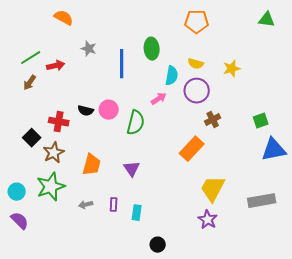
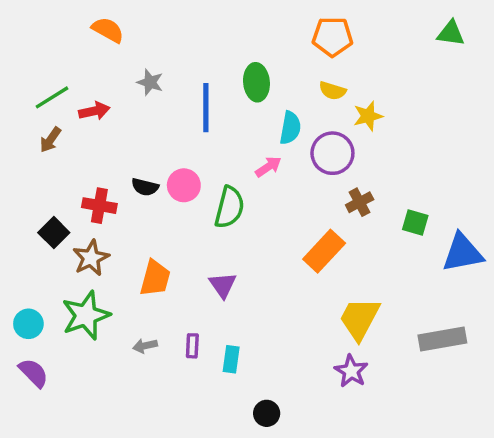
yellow semicircle: (196, 64) -> (332, 91), moved
yellow star: (232, 69) -> (368, 116), moved
green square: (261, 121) -> (415, 222), moved, turned 35

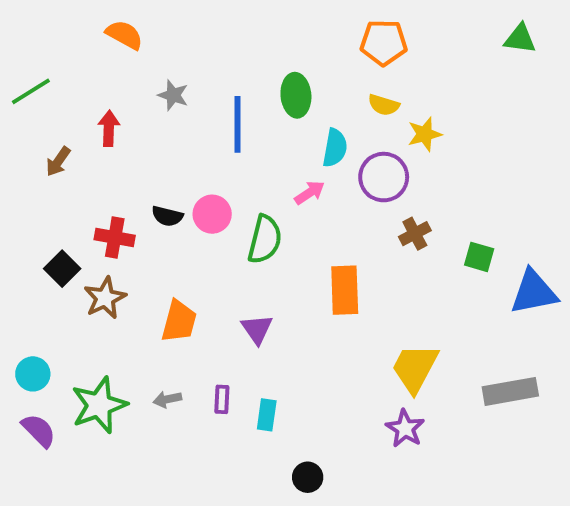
green line: (52, 97) -> (31, 91), moved
red arrow: (94, 111) -> (109, 128), turned -76
orange rectangle: (324, 251) -> (345, 290), moved, turned -45
green star: (86, 315) -> (99, 405), moved

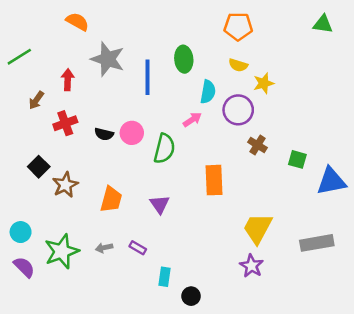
gray star: (173, 95) -> (108, 59), size x1.8
brown cross: (415, 234) -> (258, 145), turned -30
red cross: (115, 238) -> (65, 123), moved, turned -30
purple rectangle: (222, 399) -> (138, 248), turned -63
cyan rectangle: (267, 415) -> (164, 277), moved

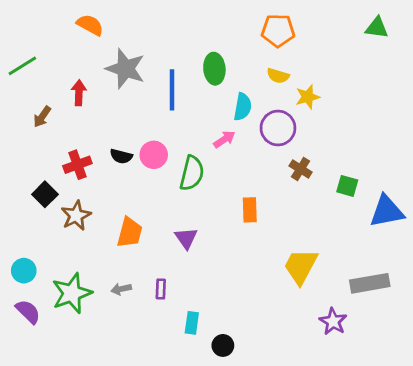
red cross: (65, 123) -> (77, 165), moved
orange rectangle: (214, 180) -> (250, 210), size x0.7
purple rectangle: (138, 248) -> (161, 289), turned 63
purple star: (251, 266) -> (333, 321), moved

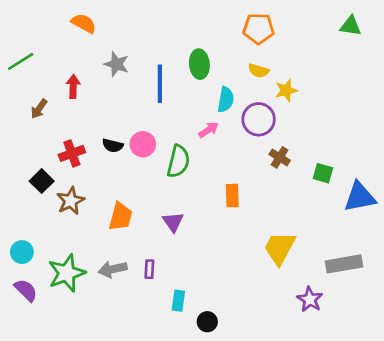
gray star: (125, 69) -> (117, 64), size x0.7
gray arrow: (121, 289) -> (113, 269), size x1.5

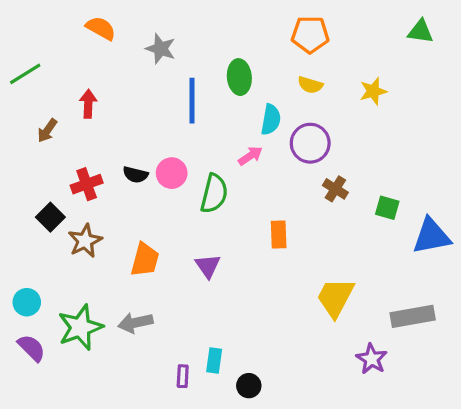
gray star: (117, 64) -> (161, 49), moved
yellow star: (286, 90) -> (373, 91), moved
purple rectangle: (149, 269) -> (183, 376), moved

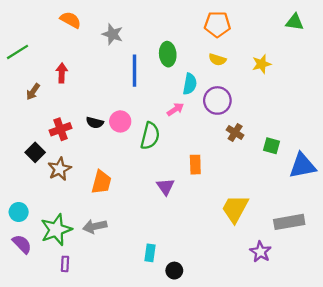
purple triangle: (208, 266) -> (165, 187), moved
purple rectangle: (183, 376) -> (65, 264), moved

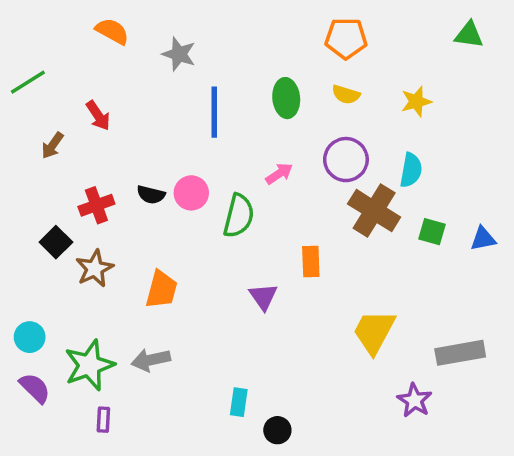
green ellipse: (168, 54) -> (286, 98), moved
red arrow: (62, 73) -> (98, 116), turned 144
cyan semicircle: (190, 84) -> (411, 170), moved
brown cross: (235, 133) -> (374, 211), size x1.8
blue triangle: (302, 166) -> (483, 239), moved, size x0.6

